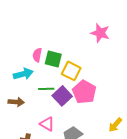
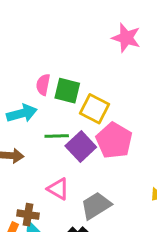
pink star: (100, 33) -> (126, 38), moved

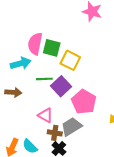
pink semicircle: (43, 85) -> (35, 44), size x1.5
pink pentagon: (114, 141) -> (84, 102), moved
brown cross: (28, 215) -> (55, 133), moved

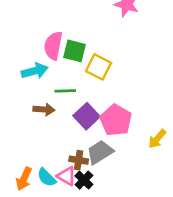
purple square: (61, 86) -> (87, 116), moved
brown arrow: (13, 92) -> (44, 109), moved
pink triangle: (45, 115) -> (67, 176), moved

